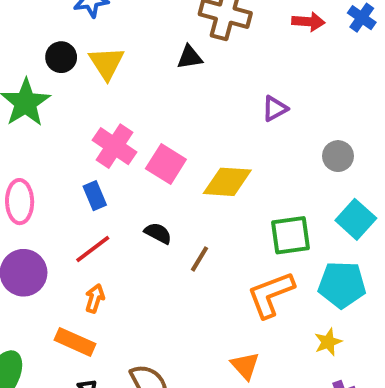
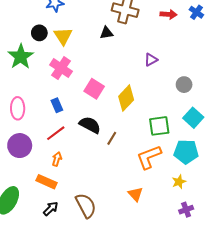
pink cross: (115, 146) -> (61, 68), moved
yellow diamond: (227, 182) -> (126, 98), turned -50
black semicircle: (158, 233) -> (90, 125), size x1.5

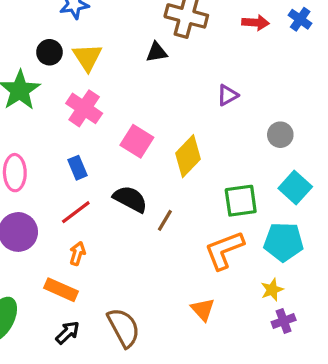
purple cross: (186, 210) -> (284, 321), moved

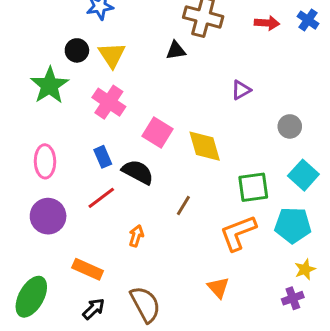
yellow diamond: (188, 156) -> (205, 146), turned -60
black semicircle: (130, 199) -> (138, 172), moved
orange arrow: (77, 253) -> (136, 236), moved
yellow star: (272, 290) -> (305, 269), moved

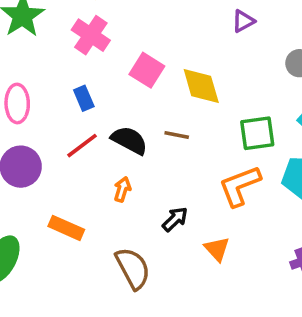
black semicircle: (138, 172) -> (129, 140), moved
brown line: (183, 205) -> (177, 135), moved, turned 70
black arrow: (94, 309) -> (175, 219), moved

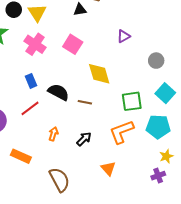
pink square: (147, 70) -> (73, 44), moved
black semicircle: (129, 140) -> (58, 92), moved
black arrow: (175, 219) -> (84, 139), moved

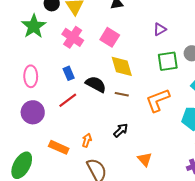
yellow diamond: (99, 74) -> (122, 66), moved
green square: (132, 101) -> (168, 61), moved
orange L-shape: (122, 132) -> (158, 100), moved
orange arrow: (53, 134) -> (87, 140), moved

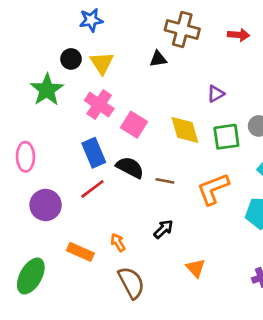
pink square: (110, 37) -> (134, 125), moved
yellow diamond: (122, 66) -> (185, 130), moved
blue rectangle: (69, 73) -> (94, 153), size x1.5
pink ellipse: (31, 76) -> (25, 157), moved
orange arrow: (87, 140) -> (118, 243), turned -48

